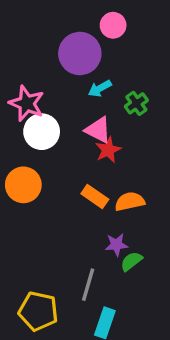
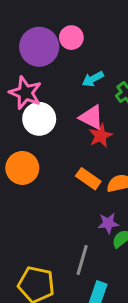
pink circle: (113, 25) -> (71, 38), moved
purple circle: (80, 54) -> (39, 47), moved

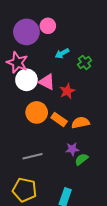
pink triangle: (91, 117) -> (47, 82), moved
orange circle: (22, 168) -> (37, 112), moved
gray line: (82, 260) -> (33, 156), moved, turned 60

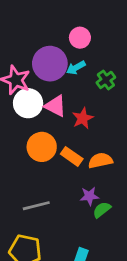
pink circle: (48, 26) -> (80, 38), moved
purple circle: (26, 32) -> (50, 64), moved

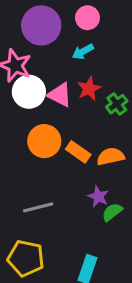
purple circle: (50, 64) -> (41, 25), moved
green cross: (106, 80) -> (117, 104), moved
red star: (83, 118) -> (89, 89), moved
purple star: (89, 196) -> (98, 197), turned 30

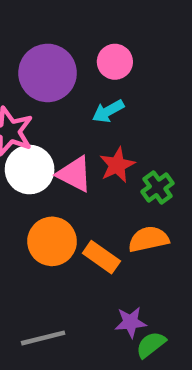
orange semicircle: (111, 156) -> (149, 239), moved
purple star: (98, 197) -> (131, 322), turned -30

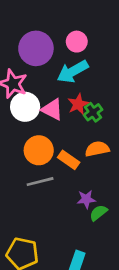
cyan arrow: (108, 111) -> (73, 71), size x1.6
green cross: (158, 187) -> (93, 112), moved
gray line: (43, 338) -> (40, 182), moved

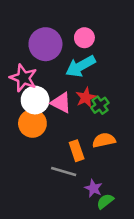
orange circle: (39, 150) -> (32, 123), moved
orange rectangle: (69, 160) -> (77, 151), turned 36
gray line: (40, 182) -> (64, 171), moved, turned 30
purple star: (86, 199) -> (93, 188), turned 30

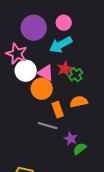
orange circle: (32, 123) -> (42, 89), moved

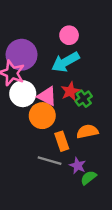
purple circle: (34, 28) -> (22, 55), moved
purple star: (71, 139) -> (78, 166), moved
green semicircle: (80, 149) -> (89, 178), moved

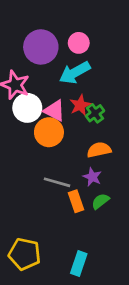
purple circle: (22, 55) -> (41, 47), moved
orange rectangle: (62, 141) -> (76, 201), moved
purple star: (78, 166) -> (92, 177), moved

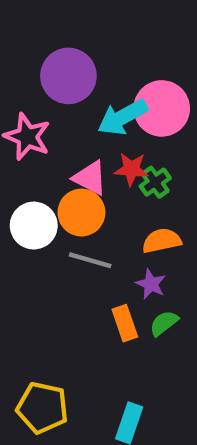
pink circle: (79, 43) -> (162, 108), moved, size x1.6
red star: (80, 105) -> (131, 169), turned 30
white circle: (27, 108) -> (34, 226), moved
gray line: (57, 182) -> (90, 260), moved

